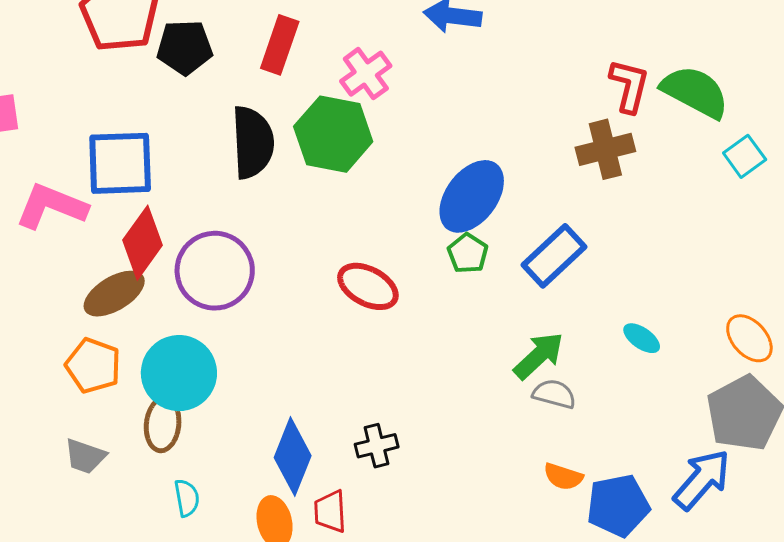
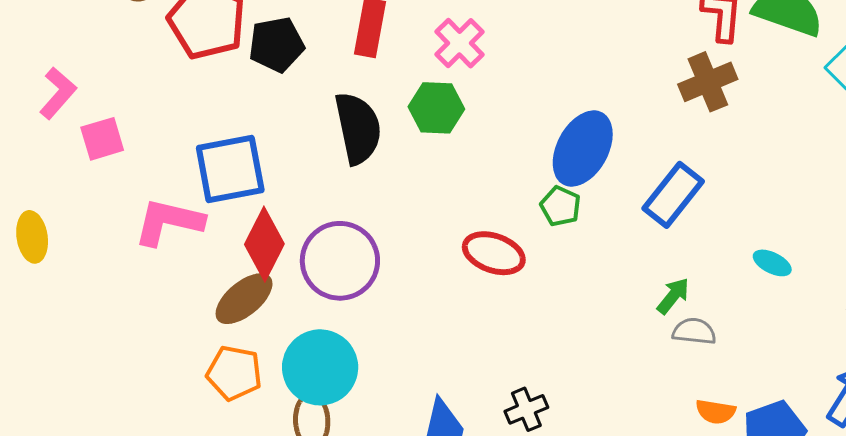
green hexagon: (333, 134) -> (436, 108), size x0.7
green pentagon: (468, 253) -> (560, 206), moved
green arrow: (539, 356) -> (673, 296), size x0.7

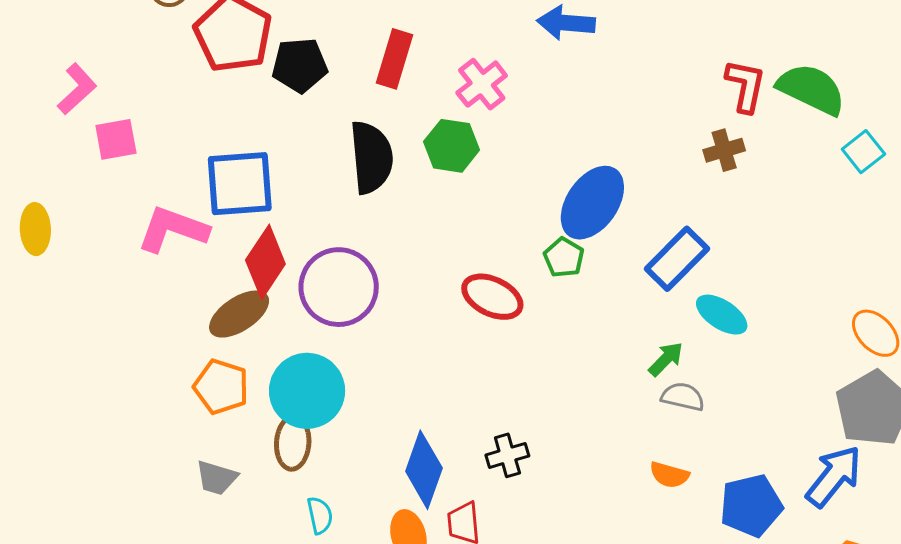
brown cross: (708, 82) -> (724, 150), size x0.7
cyan ellipse: (772, 263) -> (722, 315), moved, size x1.4
orange semicircle: (716, 412) -> (669, 475), moved

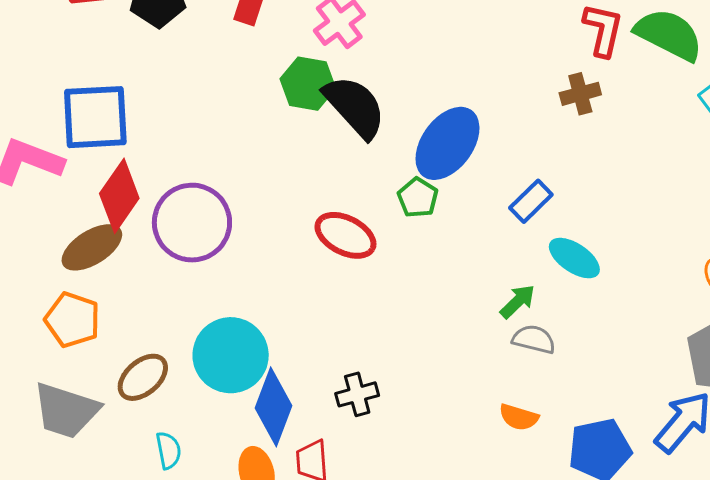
black semicircle: (371, 157) -> (355, 107), moved, turned -38
blue rectangle: (677, 259) -> (531, 201), size x0.7
cyan circle: (307, 391) -> (231, 355), moved
brown ellipse: (293, 443) -> (143, 377), turned 44
gray trapezoid: (217, 478) -> (66, 411), size x1.6

